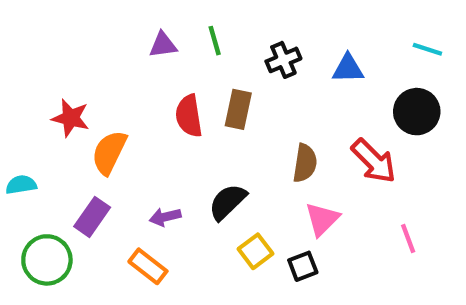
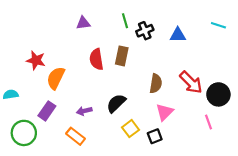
green line: (215, 41) -> (125, 21), moved
black circle: (417, 112) -> (218, 94), moved

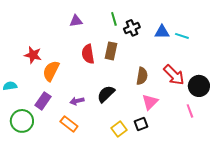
cyan line: (218, 25) -> (182, 36), moved
yellow square: (130, 129) -> (119, 129), moved

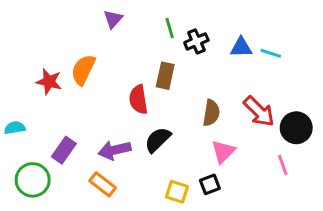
purple triangle: (76, 21) -> (113, 19), moved, turned -40
red semicircle: (88, 54) -> (138, 99), moved
orange semicircle: (51, 71) -> (83, 70), moved
purple arrow: (77, 101) -> (115, 150), size x1.5
yellow square: (119, 129) -> (177, 192), turned -35

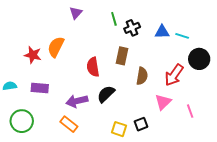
brown rectangle: (165, 76) -> (122, 56), moved
red arrow: (259, 111) -> (174, 75), turned 80
black circle: (296, 128) -> (199, 59), moved
purple rectangle: (64, 150) -> (40, 88), moved, turned 60
pink triangle: (223, 152) -> (163, 102), moved

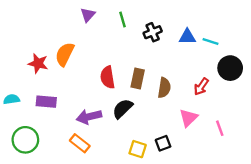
green line: (114, 19) -> (123, 19), moved
brown rectangle: (122, 56) -> (138, 78), moved
red arrow: (174, 75) -> (201, 87), size x0.7

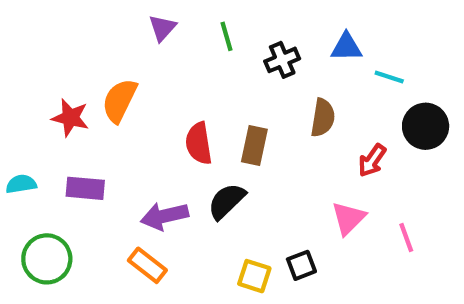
blue triangle: (187, 37) -> (346, 47), moved
brown semicircle: (164, 88) -> (323, 118), moved

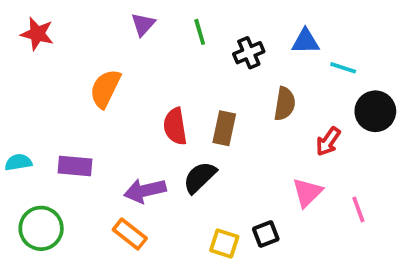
red star: (70, 118) -> (37, 34), moved

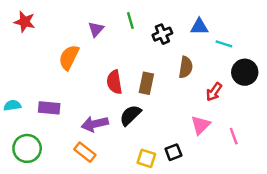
purple triangle: (143, 24) -> (96, 29), moved

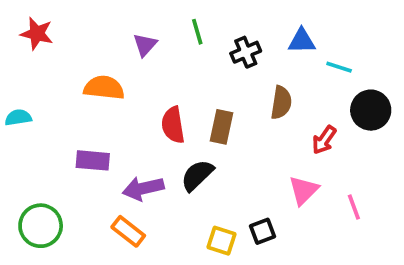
orange semicircle: (69, 57) -> (104, 88), turned 70
cyan semicircle: (12, 105) -> (18, 118), moved
purple rectangle: (49, 108) -> (93, 160), moved

